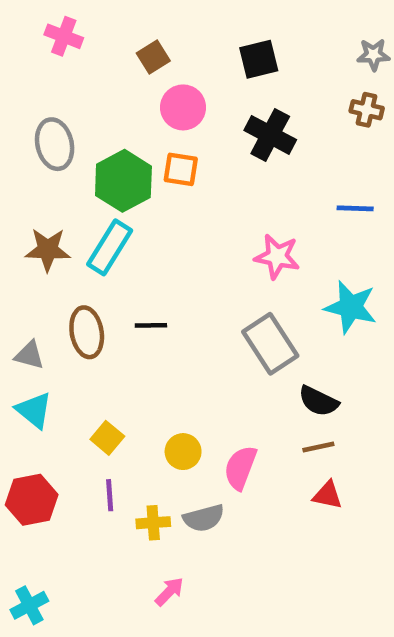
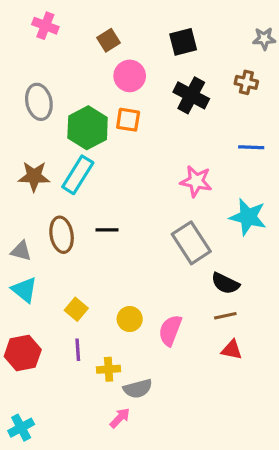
brown cross: (367, 110) -> (246, 82), moved
gray semicircle: (204, 518) -> (138, 389), moved

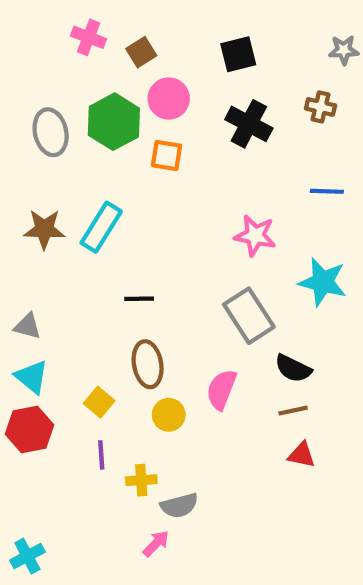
pink cross: (45, 26) -> (89, 37), moved
green hexagon: (88, 128) -> (114, 122), moved
brown ellipse: (62, 235) -> (148, 364), moved
pink semicircle: (170, 330) -> (221, 390), moved
red hexagon: (23, 353) -> (29, 430), moved

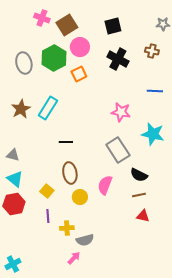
brown square: (141, 52) -> (67, 25), size x1.5
orange square: (167, 155) -> (79, 74), turned -35
brown star: (44, 229) -> (21, 109), turned -30

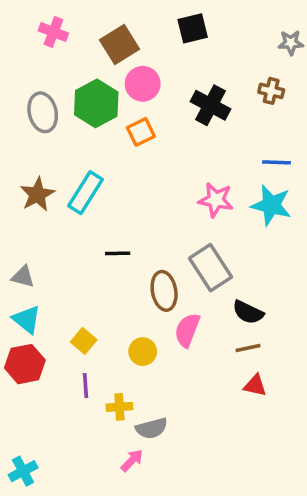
pink cross: (42, 18) -> (53, 32), moved
black square: (113, 26) -> (193, 28), moved
cyan star: (153, 134) -> (271, 205), moved
brown ellipse: (70, 173) -> (164, 291), moved

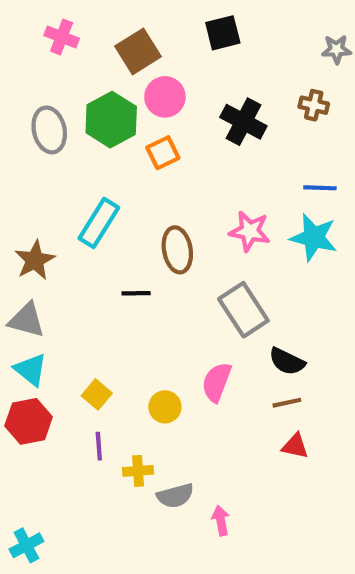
brown star: (37, 194) -> (35, 260), moved
gray triangle: (23, 277) -> (26, 320), size x1.4
brown ellipse: (164, 291) -> (177, 250), moved
pink arrow: (132, 460) -> (221, 521), moved, turned -55

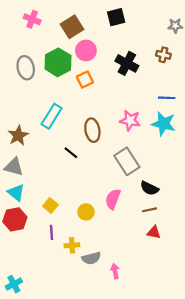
black line: (136, 293) -> (71, 153), turned 40

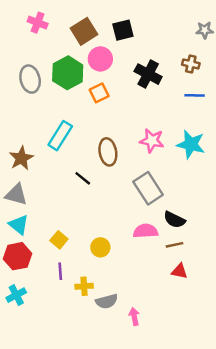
black square: (116, 17) -> (123, 30), moved
blue line: (167, 98) -> (195, 95), moved
pink semicircle: (113, 199) -> (146, 231), moved, turned 66
cyan cross: (14, 284) -> (16, 295), moved

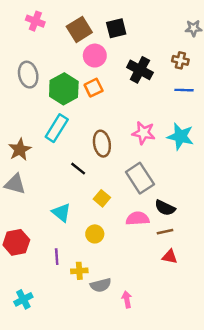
green hexagon: (68, 73) -> (64, 89), moved
cyan triangle: (19, 225) -> (61, 213), moved
yellow square: (59, 240) -> (102, 198), moved
cyan cross: (16, 295) -> (23, 299), moved

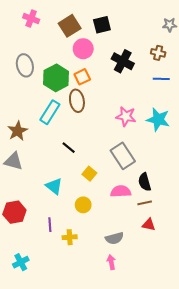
brown ellipse: (102, 144) -> (77, 101), moved
black semicircle: (165, 208) -> (145, 182), turned 48
gray semicircle: (101, 285) -> (114, 238), moved

